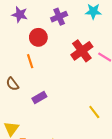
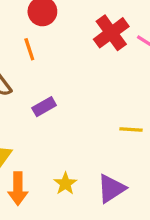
yellow line: (94, 112) -> (131, 130), turned -48

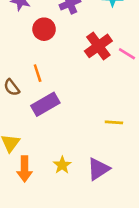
orange line: (29, 49) -> (38, 73), moved
purple rectangle: (44, 107) -> (45, 104), size x1.5

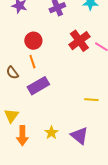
red circle: (44, 29) -> (33, 41), moved
purple triangle: (98, 169) -> (79, 136), turned -48

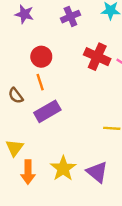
red cross: (79, 41) -> (97, 57), turned -30
yellow star: (51, 133) -> (63, 168), size x1.5

